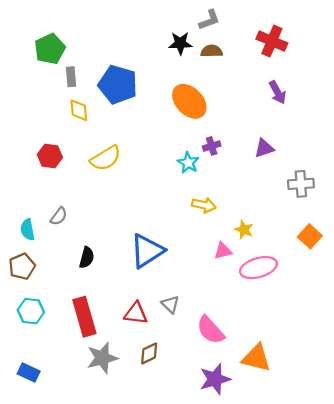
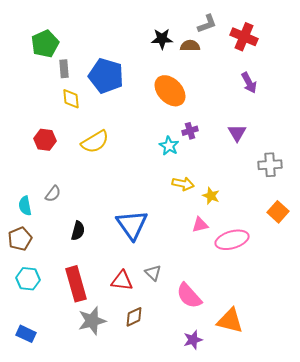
gray L-shape: (209, 20) -> (207, 24), moved
purple triangle: (264, 148) -> (237, 133), turned -42
yellow star: (244, 230) -> (211, 196), moved
blue triangle: (147, 251) -> (132, 225), turned -32
purple star: (215, 379) -> (193, 340), size x0.7

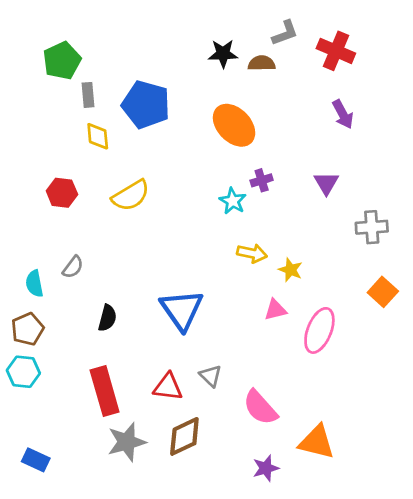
pink ellipse: (232, 240) -> (319, 330), turned -52
cyan hexagon: (28, 279) -> (23, 372), moved
brown diamond: (134, 317) -> (184, 436), size x1.4

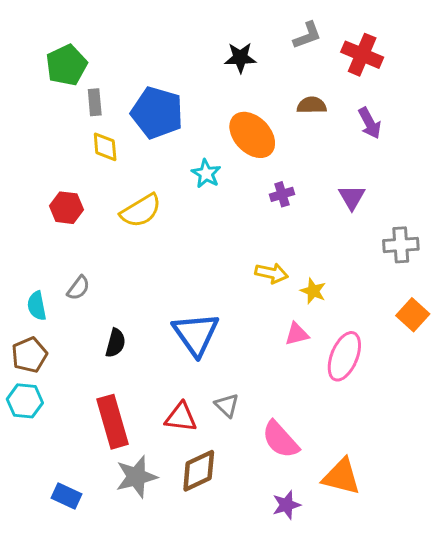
brown semicircle: (262, 63) -> (312, 105), moved
cyan star: (233, 201) -> (206, 174), moved
blue rectangle: (36, 460) -> (66, 496), moved

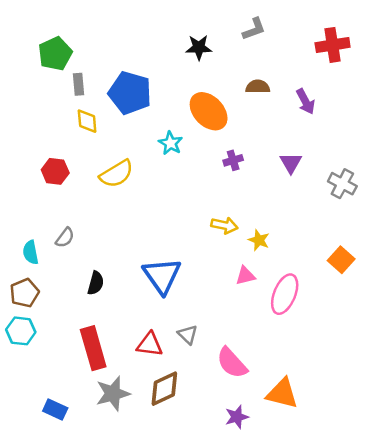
red cross: (362, 55) -> (333, 45), moved, turned -32
gray cross: (401, 245) -> (342, 184), moved, turned 32

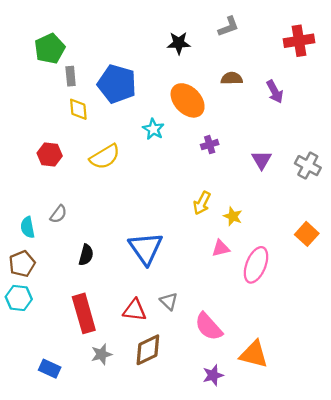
purple triangle: (291, 163) -> (262, 160), moved
yellow arrow: (225, 225) -> (202, 203), turned 105
gray star: (113, 394) -> (101, 354), size x0.7

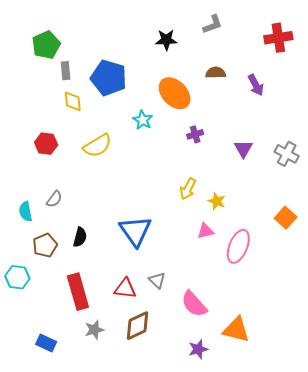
brown pentagon: (22, 264) -> (45, 245), moved

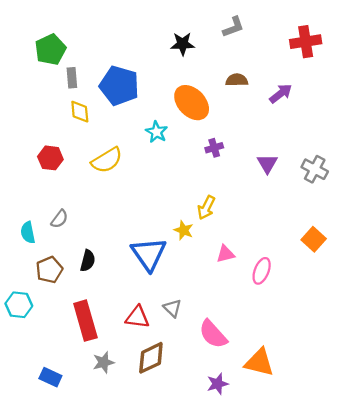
purple arrow: (256, 85) -> (281, 94), turned -100
yellow star: (217, 201) -> (184, 230), moved
pink ellipse: (238, 246) -> (262, 271), size x0.7

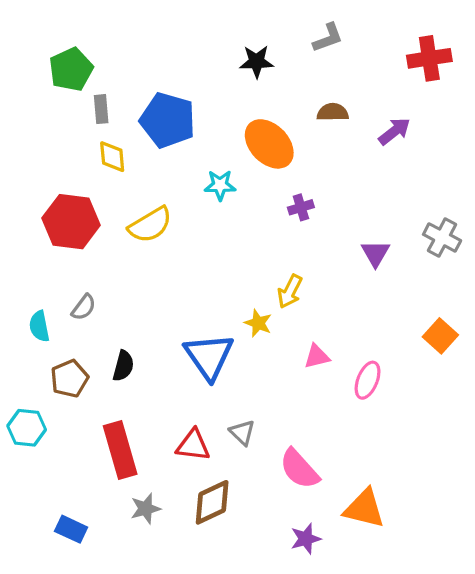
cyan star: (157, 132) -> (220, 185), turned -30
red hexagon: (50, 158) -> (71, 222), size x1.6
purple triangle: (267, 164) -> (375, 253), moved

